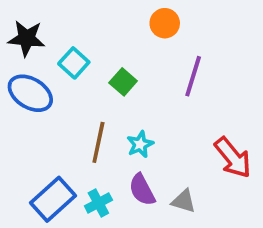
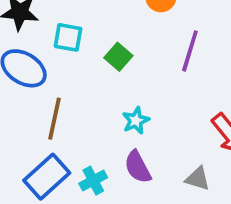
cyan square: (74, 63) -> (68, 37), turned -32
brown line: (98, 142) -> (55, 119), moved
gray triangle: (184, 201) -> (198, 179), moved

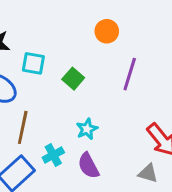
gray triangle: (198, 179) -> (148, 173), moved
cyan cross: (93, 181) -> (53, 155), moved

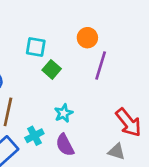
orange circle: (107, 31) -> (87, 38), moved
cyan square: (33, 63) -> (36, 47), moved

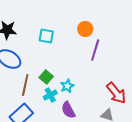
green square: (52, 69) -> (46, 77), moved
cyan cross: (34, 136) -> (50, 95), moved

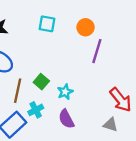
cyan square: (46, 36) -> (47, 24), moved
cyan cross: (50, 95) -> (36, 110), moved

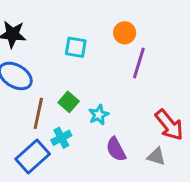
cyan square: (47, 24) -> (76, 47), moved
purple semicircle: (66, 119) -> (116, 149), moved

